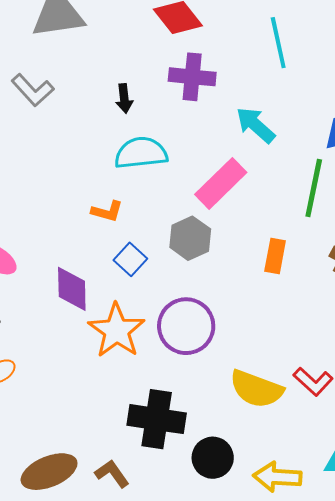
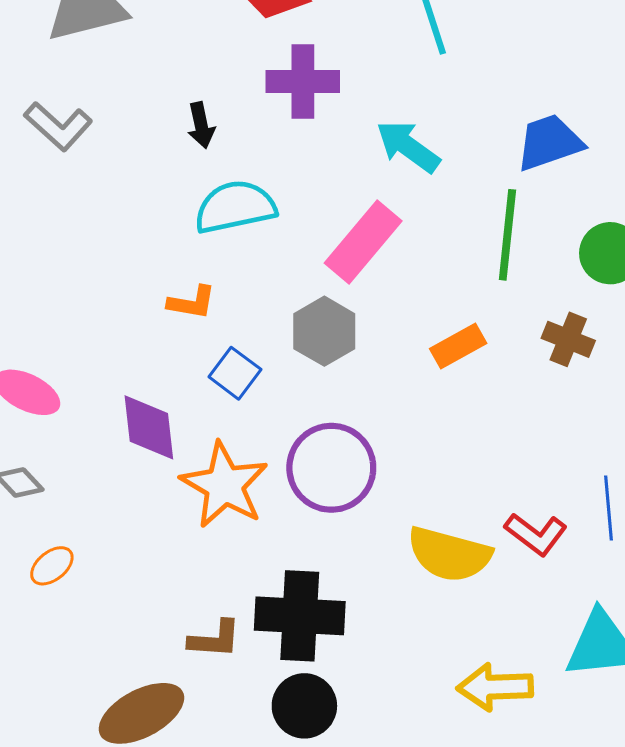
orange rectangle: (275, 256) -> (458, 346), turned 56
black circle: (213, 458) -> (304, 706), moved
brown L-shape: (112, 474) -> (215, 639), moved, turned 135

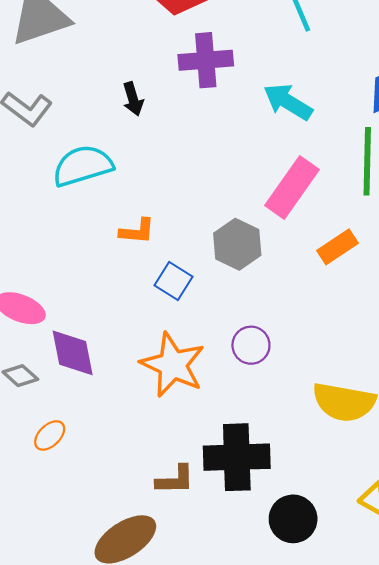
cyan semicircle: (235, 207) -> (83, 166), moved
pink rectangle: (363, 242) -> (292, 188), moved
purple diamond: (149, 427) -> (73, 353), moved
purple circle: (331, 468) -> (251, 345), size x0.6
black circle: (304, 706) -> (293, 519), moved

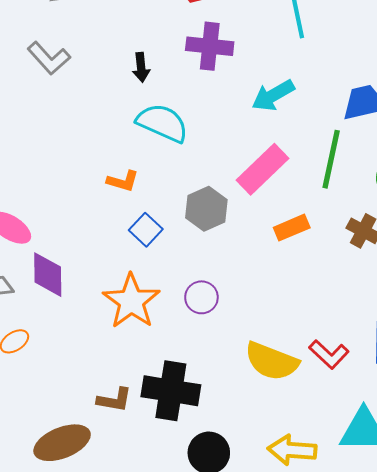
cyan arrow: (288, 102) -> (273, 95), turned -72
cyan semicircle: (83, 166) -> (162, 123), moved, turned 30

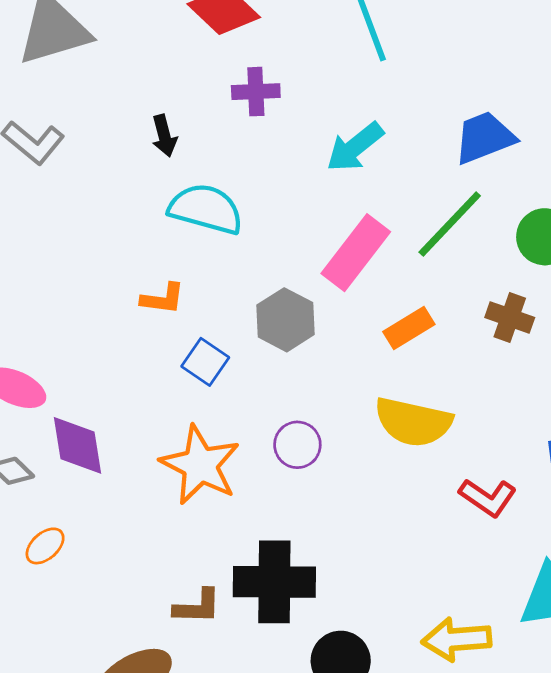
purple cross: (210, 46) -> (256, 92), size x0.7
green line: (331, 159) -> (450, 224), turned 40
yellow semicircle: (272, 361) -> (413, 422), moved

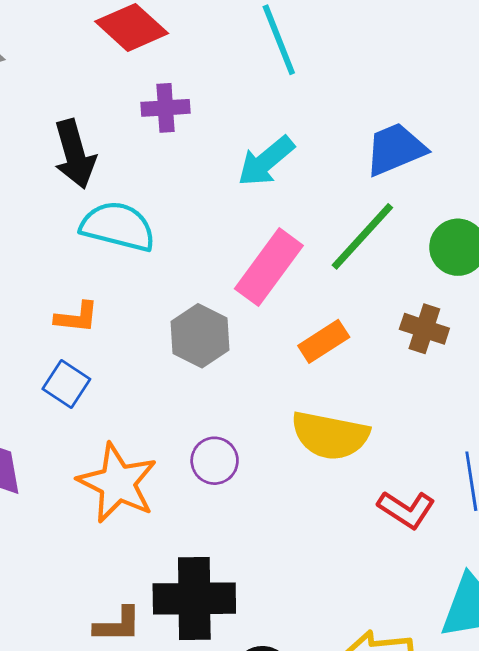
black arrow: (164, 136) -> (75, 154), size x1.6
blue square: (205, 362) -> (66, 384), moved

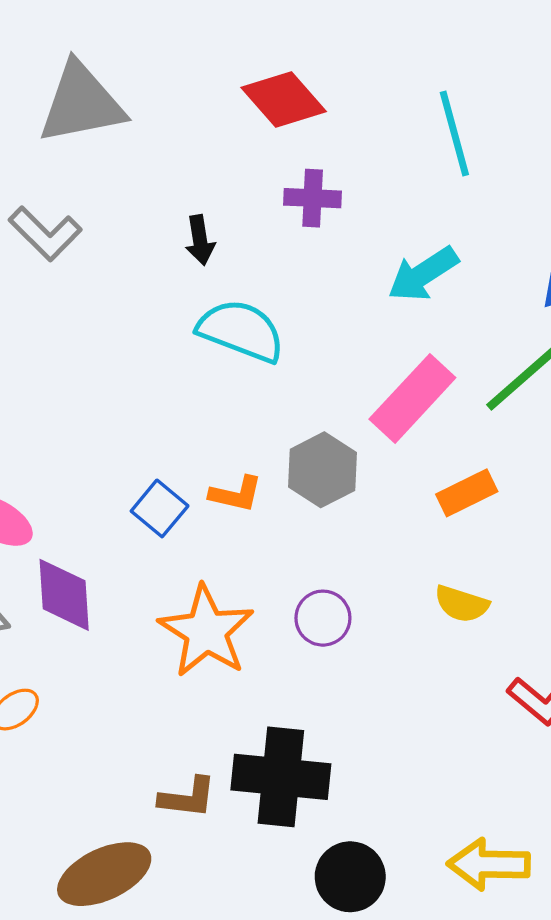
black arrow: (75, 154) -> (200, 240), size x0.6
orange L-shape: (77, 317) -> (236, 494), moved
yellow semicircle: (330, 435) -> (462, 604), size x0.6

